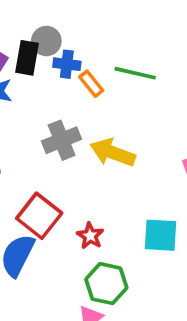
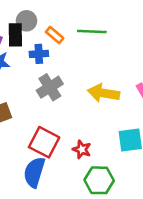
blue cross: (67, 64) -> (39, 54), moved
orange rectangle: (91, 84) -> (55, 35), moved
yellow arrow: (113, 153) -> (103, 93), moved

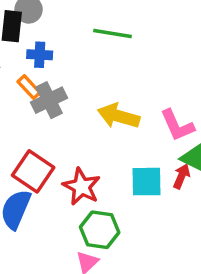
orange rectangle: (55, 35) -> (29, 87), moved
red star: (82, 149) -> (82, 187), size x1.5

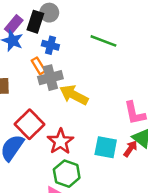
yellow arrow: (119, 116) -> (74, 95), moved

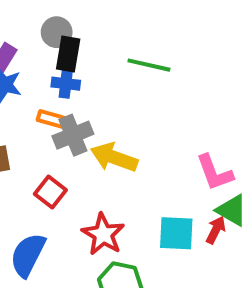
black rectangle: (35, 22) -> (68, 54), moved
orange rectangle: (39, 66) -> (51, 119), turned -35
red square: (29, 124) -> (50, 192), moved, size x0.7

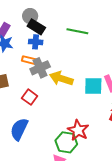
black rectangle: (68, 54) -> (36, 27), turned -66
cyan square: (176, 233) -> (93, 86), moved
red star: (103, 234) -> (78, 130), moved

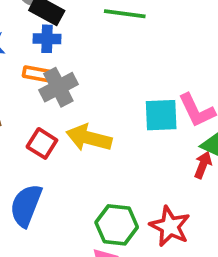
yellow arrow: (61, 78) -> (89, 138), moved
red star: (78, 130) -> (170, 226), moved

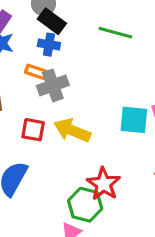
red square: (42, 143) -> (33, 130), turned -30
red star: (170, 226) -> (104, 184), moved

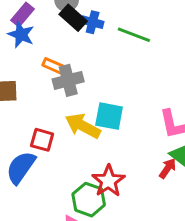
blue cross: (49, 45) -> (93, 22), moved
cyan square: (134, 120) -> (109, 116), moved
red square: (33, 130) -> (42, 140), moved

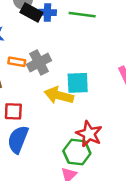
orange rectangle: (53, 66) -> (17, 62), moved
red square: (42, 140) -> (13, 111), moved

